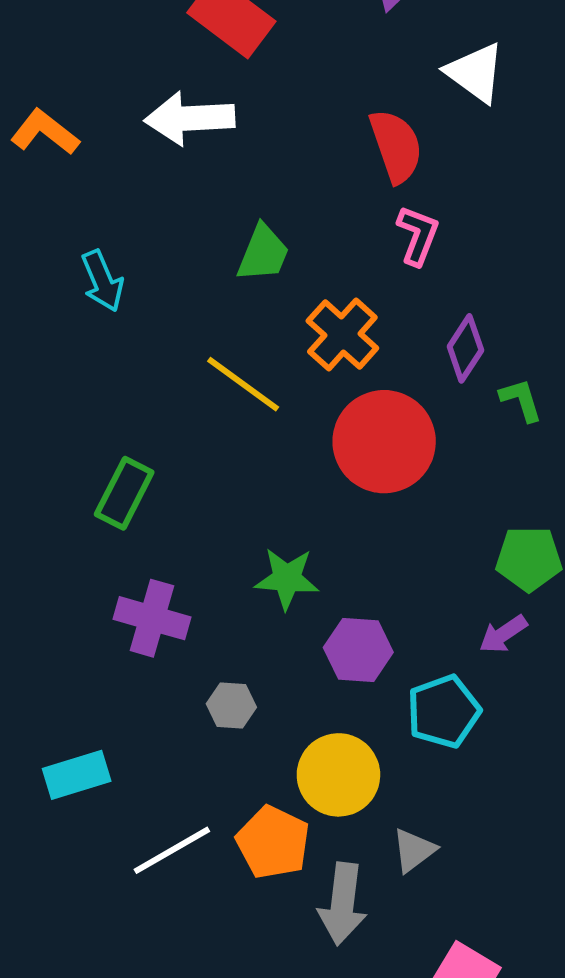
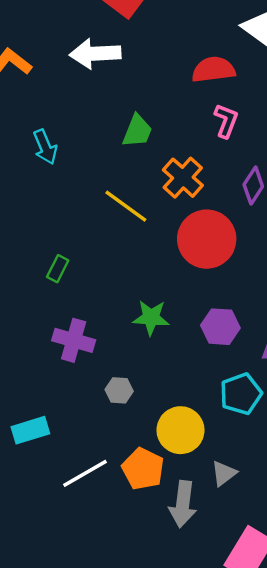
red semicircle: (396, 146) -> (214, 70), turned -78
green rectangle: (124, 493) -> (58, 269), size x0.7
purple hexagon: (358, 650) -> (220, 327), moved

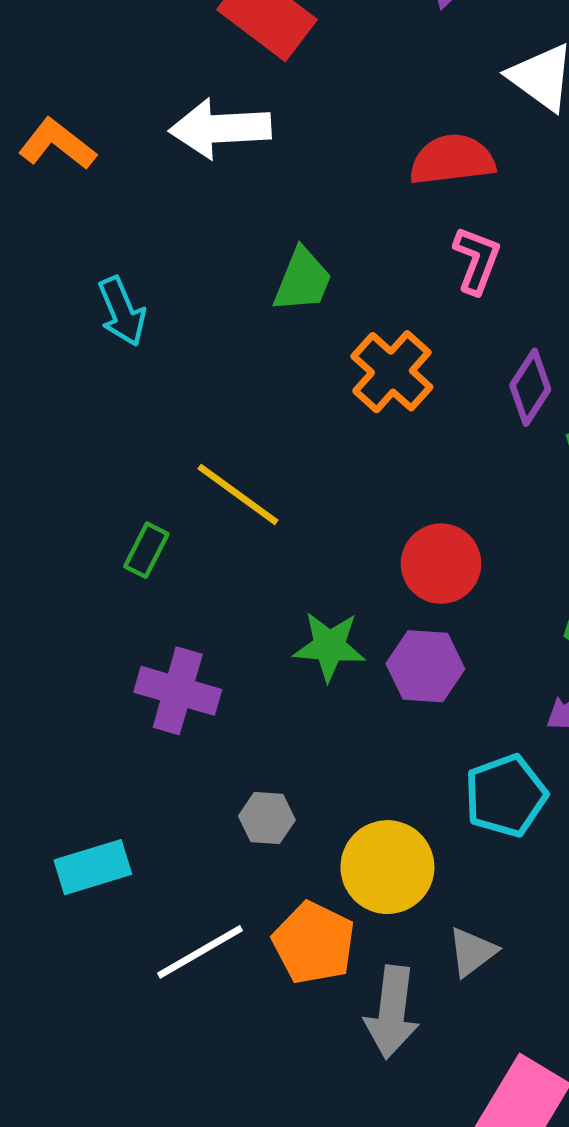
yellow line: (126, 206) -> (238, 494), moved
red circle: (207, 239) -> (441, 564), moved, size x0.7
purple hexagon: (220, 327) -> (425, 666), moved
gray hexagon: (119, 390) -> (267, 818), moved

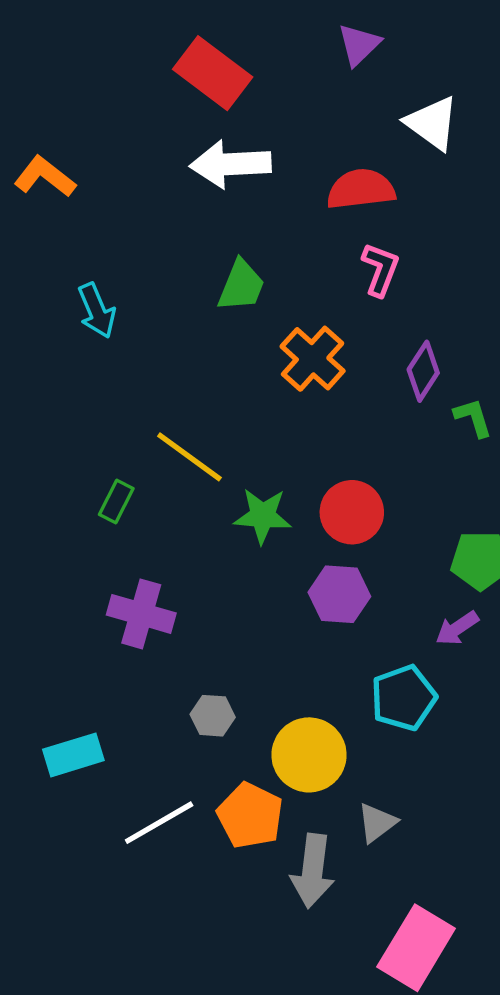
white arrow: (220, 128) -> (230, 164), moved
green star: (329, 646) -> (263, 516), moved

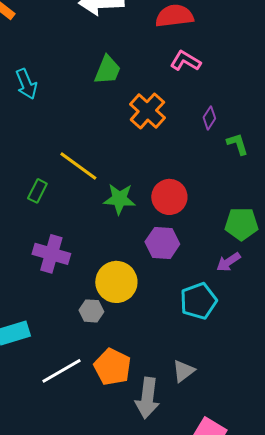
pink L-shape: (380, 269) -> (185, 61), turned -80
purple diamond: (423, 371) -> (209, 118), size x0.7
yellow circle: (309, 755) -> (116, 282), moved

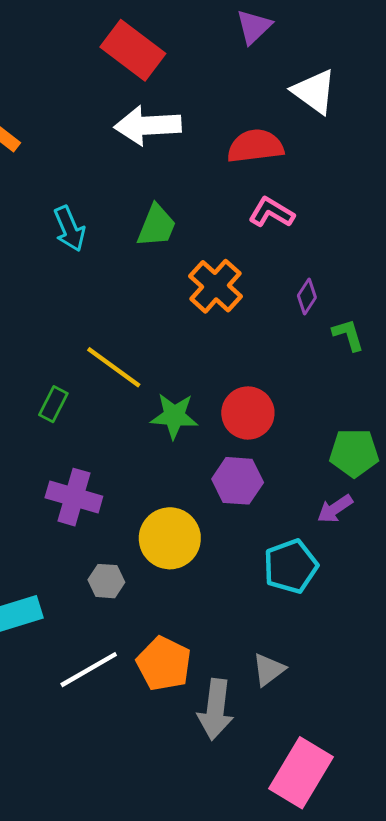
cyan arrow: (26, 84) -> (70, 229), moved
gray hexagon: (91, 311) -> (106, 581), moved

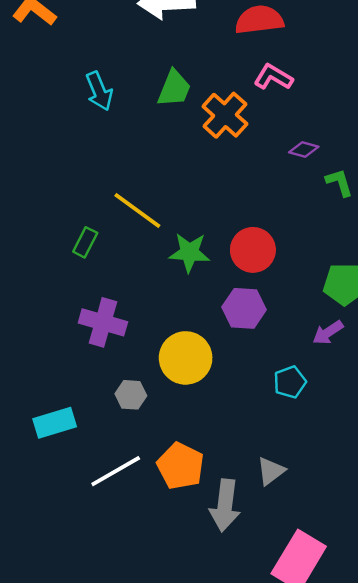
orange cross: (215, 286) -> (225, 115), moved
purple diamond: (307, 297) -> (304, 150), turned 72
cyan pentagon: (291, 566) -> (290, 382), size x0.7

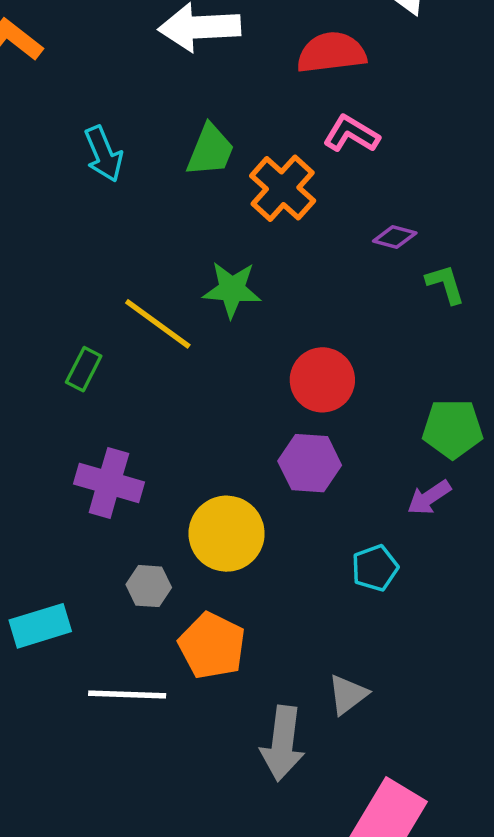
green star: (189, 252) -> (232, 289), moved
orange pentagon: (180, 466) -> (212, 646), moved
white line: (116, 471) -> (127, 695), turned 32

